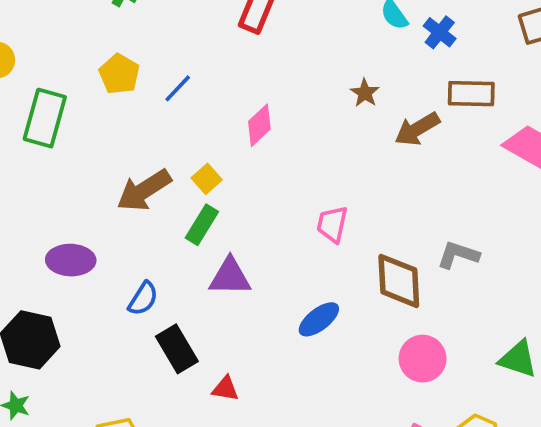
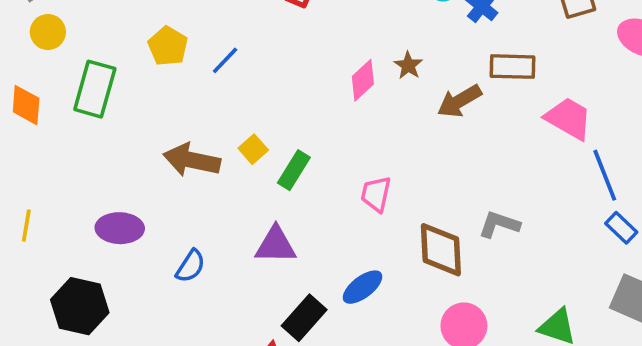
pink diamond: (259, 125) -> (363, 80), moved
brown arrow: (144, 190) -> (192, 160), turned 44
green rectangle: (202, 225) -> (294, 170), moved
black rectangle: (177, 349) -> (304, 318), moved, turned 72

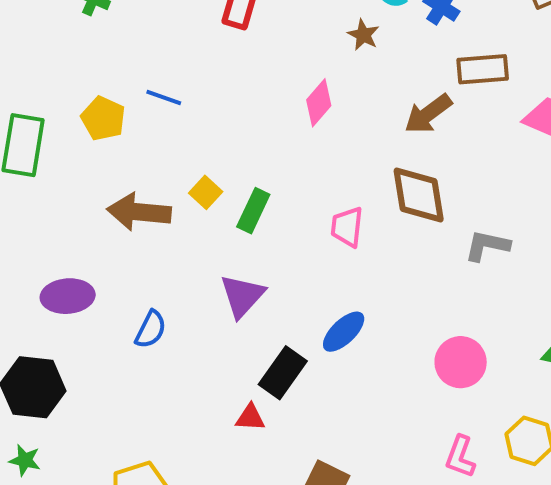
yellow pentagon: (168, 46) -> (103, 118), moved
blue line: (225, 60) -> (164, 97), turned 72
brown star: (408, 65) -> (363, 35), moved
purple triangle: (276, 245) -> (242, 296), turned -42
brown diamond: (441, 250) -> (419, 195), moved

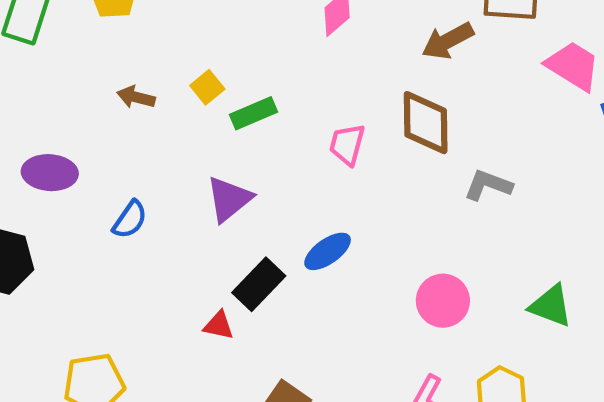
green rectangle: (253, 211) -> (253, 113), turned 33
brown arrow: (139, 212) -> (136, 97), size x0.6

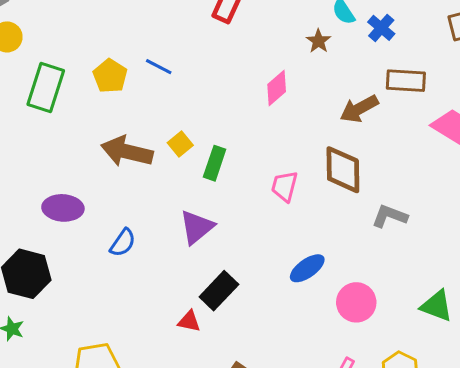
brown arrow: (136, 97) -> (127, 151), size x1.8
green rectangle: (253, 113) -> (215, 163), turned -48
blue ellipse: (328, 251) -> (307, 268), moved

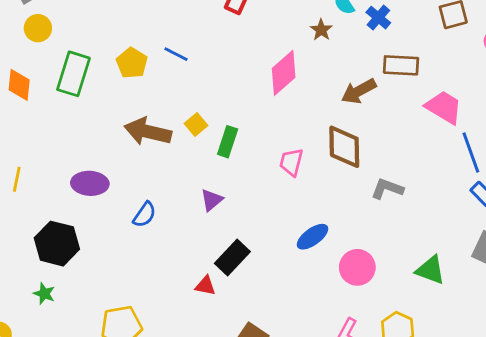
pink diamond: (277, 88) -> (284, 73), size x1.4
purple triangle: (197, 227) -> (212, 200), size x0.7

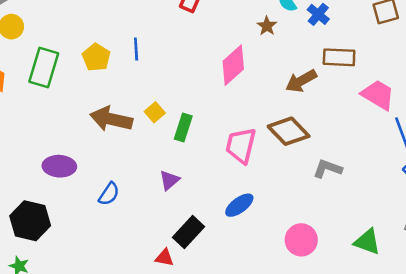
blue line: (176, 54) -> (136, 49), turned 60
brown diamond: (344, 147) -> (289, 131), turned -42
pink trapezoid: (291, 162) -> (241, 145), size x1.4
blue ellipse: (312, 237) -> (239, 205), moved

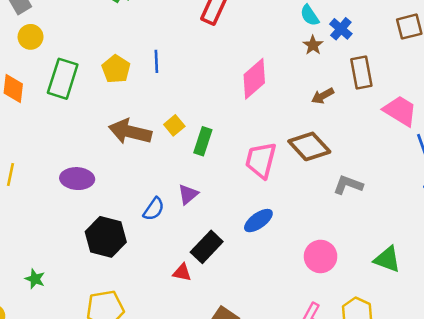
brown star: (267, 26) -> (313, 45), moved
brown rectangle: (339, 57) -> (361, 73), turned 76
brown arrow: (301, 81) -> (323, 96), size x0.7
blue semicircle: (109, 194) -> (154, 209), moved
black hexagon: (30, 221) -> (106, 237), moved

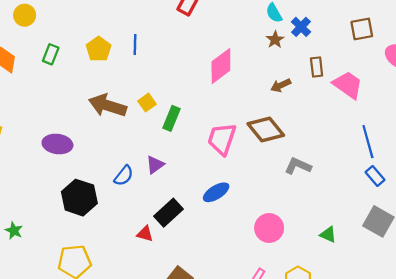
brown rectangle: (361, 73) -> (317, 67), size x0.7
green rectangle: (63, 79) -> (51, 54), size x0.6
pink trapezoid: (400, 111) -> (348, 85), moved
green triangle: (387, 259) -> (328, 235), size x0.7

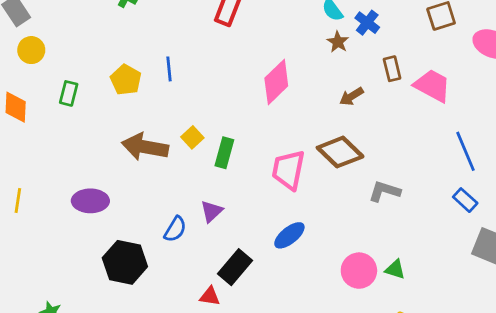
blue rectangle: (375, 176) -> (465, 200), moved
green triangle: (328, 235) -> (395, 269), moved

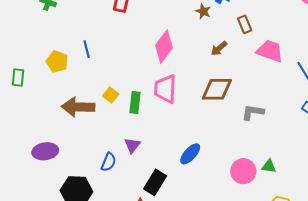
pink trapezoid: (432, 86) -> (270, 51), moved
brown diamond: (340, 152) -> (217, 89), turned -36
pink trapezoid: (288, 170) -> (165, 89), moved

